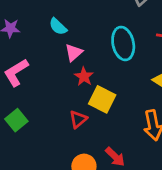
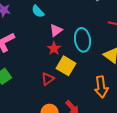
cyan ellipse: (123, 43) -> (83, 40), moved
pink triangle: (74, 53) -> (56, 30), moved

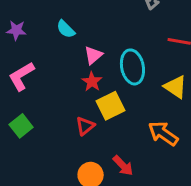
yellow square: (66, 66) -> (111, 106), turned 36
orange arrow: (101, 87) -> (163, 133), turned 135

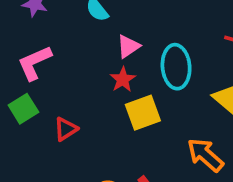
green square: (21, 126) -> (23, 109), moved
red triangle: (85, 126) -> (66, 129), moved

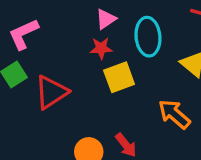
red star: (123, 79) -> (101, 48), turned 30
red triangle: (66, 129) -> (51, 92), size x1.6

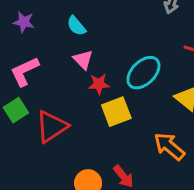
pink triangle: (106, 19) -> (83, 60), moved, turned -40
cyan ellipse: (148, 37) -> (143, 73), turned 51

